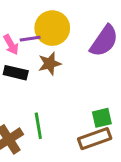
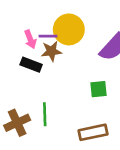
brown star: (50, 64) -> (51, 51), moved
green square: (102, 118) -> (99, 89), moved

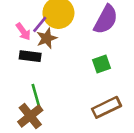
purple line: (48, 36) -> (40, 24), turned -36
green line: (45, 114) -> (36, 95), moved

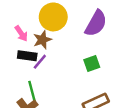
purple line: (40, 24) -> (40, 62), moved

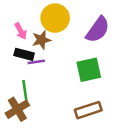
purple line: (40, 62) -> (36, 62), turned 35
green square: (92, 63) -> (89, 70), size x1.5

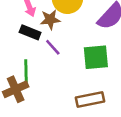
purple line: (36, 62) -> (53, 47), moved, turned 49

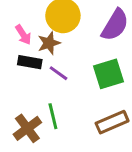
green line: (26, 71) -> (53, 116), moved

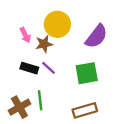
black rectangle: (30, 62) -> (29, 68), moved

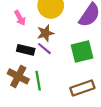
brown star: (44, 44) -> (45, 33), moved
brown cross: (19, 107) -> (18, 76), moved, turned -30

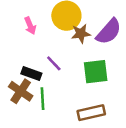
brown star: (45, 33) -> (81, 34), moved
black rectangle: (26, 50) -> (31, 74), moved

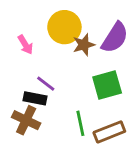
purple line: (54, 63) -> (46, 84), moved
green line: (42, 99) -> (80, 123), moved

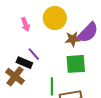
brown star: (84, 45) -> (73, 39), moved

